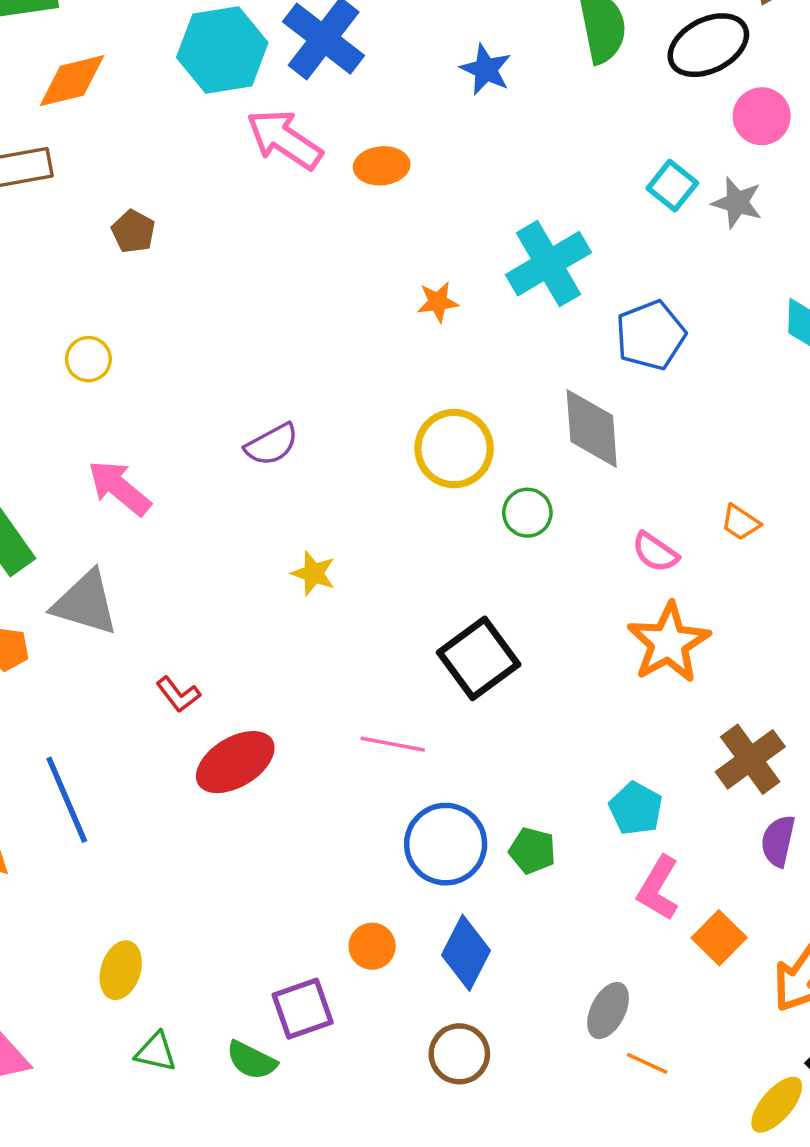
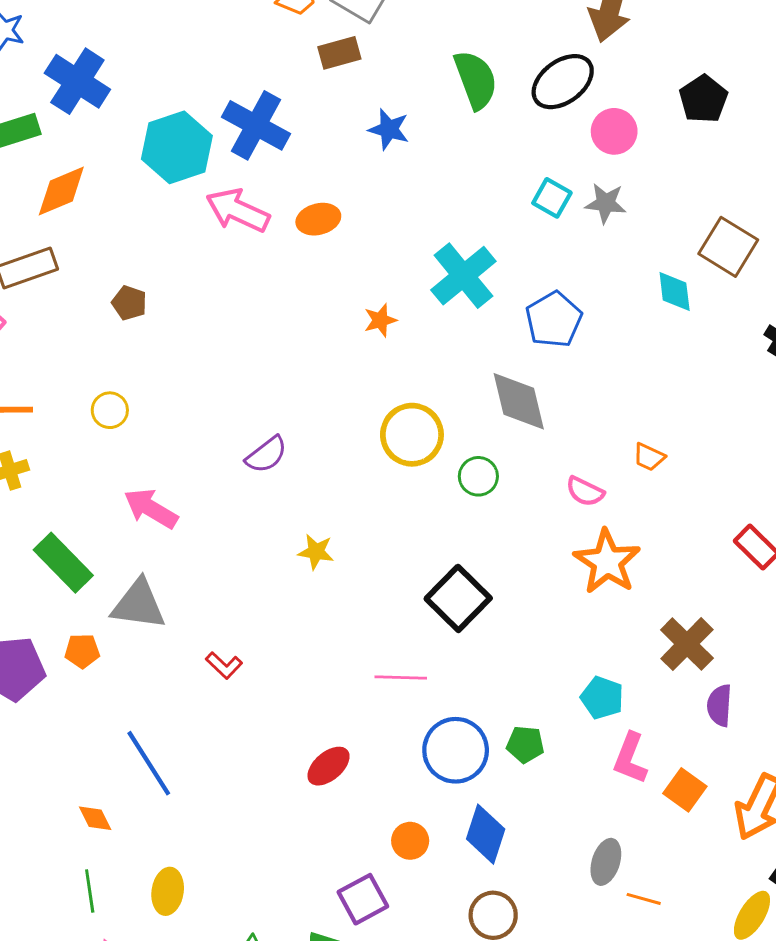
red ellipse: (235, 762) -> (329, 766), moved, size x0.7
yellow ellipse: (121, 970) -> (168, 891), moved

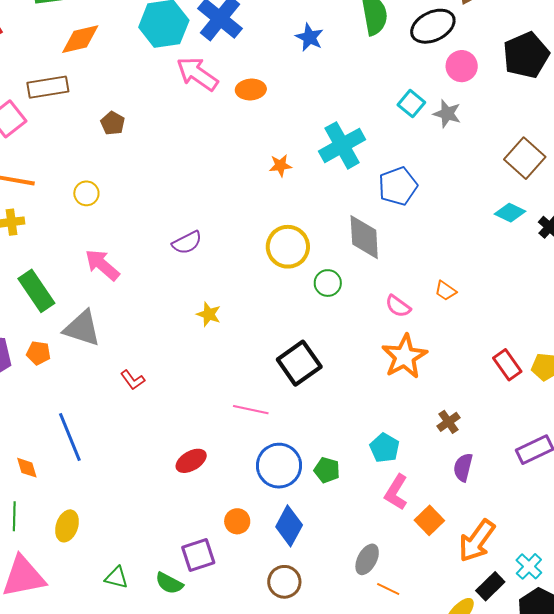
black pentagon: (703, 99) -> (526, 55), size x1.4
cyan diamond: (675, 292) -> (510, 213), moved, turned -68
brown cross: (687, 644) -> (448, 422), size x0.6

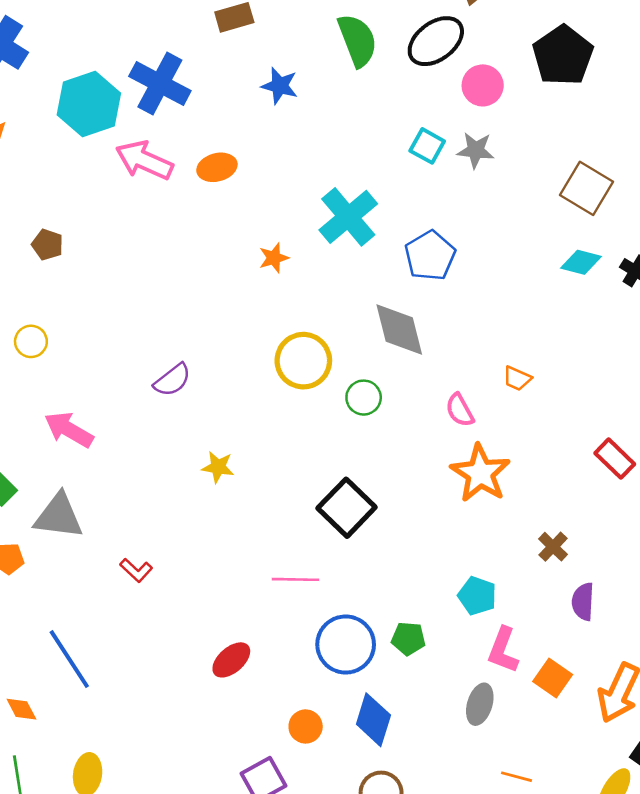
pink semicircle: (398, 306) -> (460, 410), turned 36
gray ellipse: (367, 559) -> (480, 704), moved

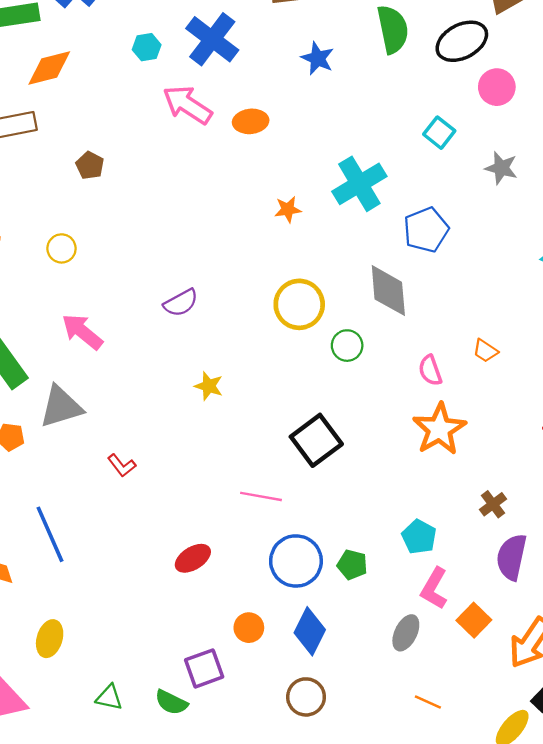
cyan hexagon: (89, 104) -> (147, 47), size x0.5
gray star: (476, 150) -> (501, 168), moved
gray triangle: (59, 516) -> (61, 407), turned -33
purple semicircle: (583, 602) -> (512, 557), size x1.4

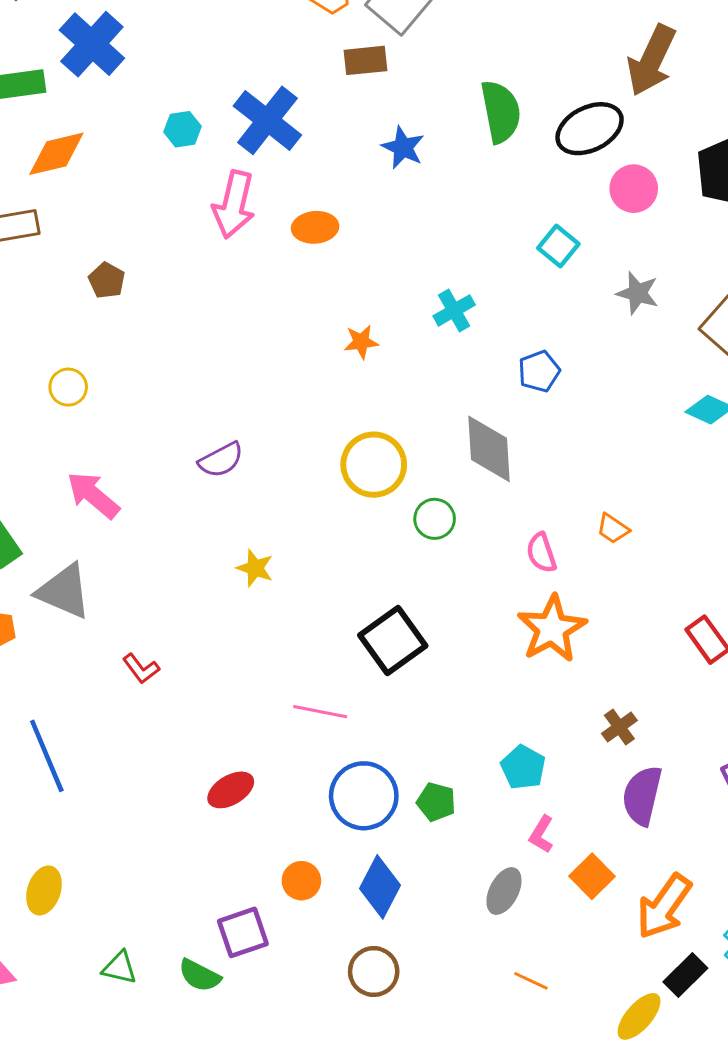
pink arrow: (187, 105) -> (234, 204), turned -111
cyan cross: (359, 184) -> (454, 310), size x0.6
blue pentagon: (426, 230) -> (539, 371), size x0.7
gray triangle: (61, 407) -> (64, 591), turned 39
pink L-shape: (434, 588) -> (541, 834), size x0.7

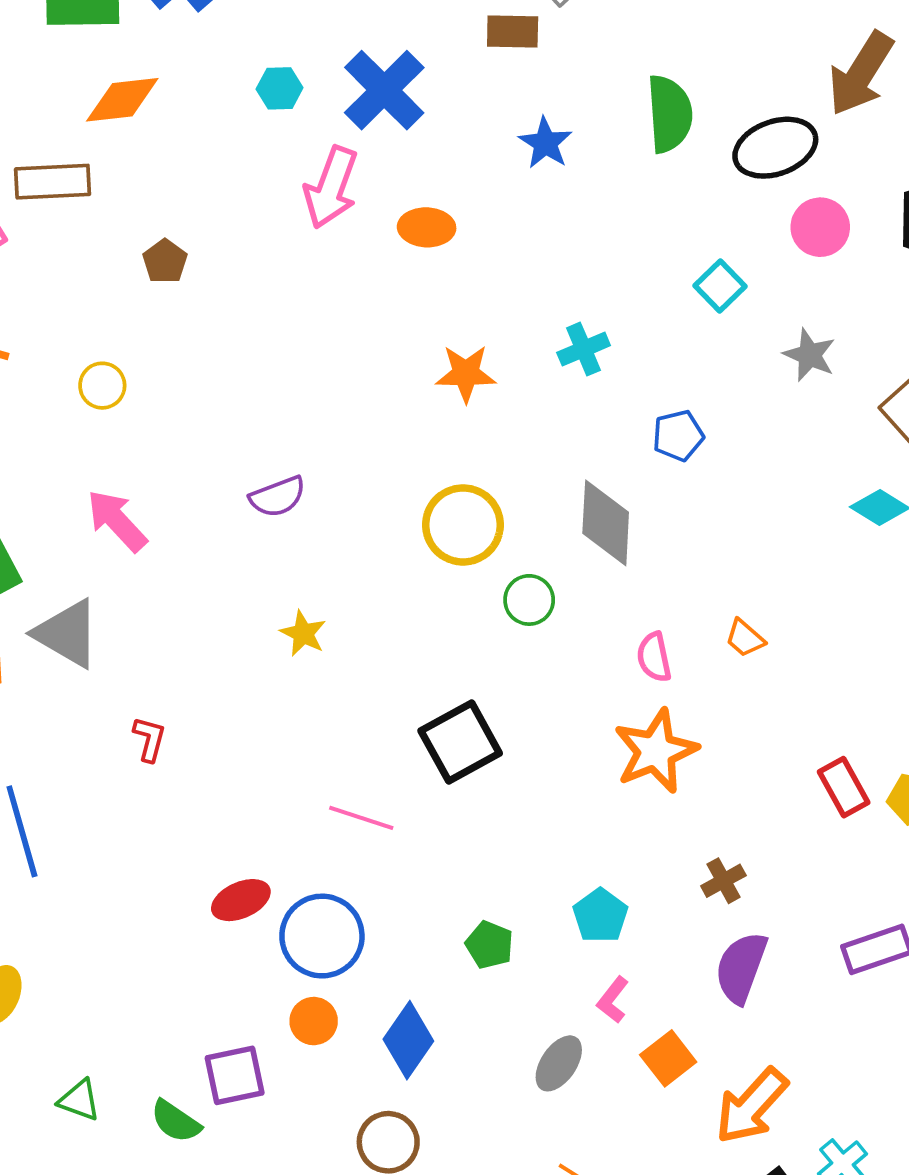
orange star: (361, 342) -> (466, 374), size x1.4
red L-shape: (141, 669) -> (149, 739), turned -135
blue circle: (364, 796) -> (322, 936), moved

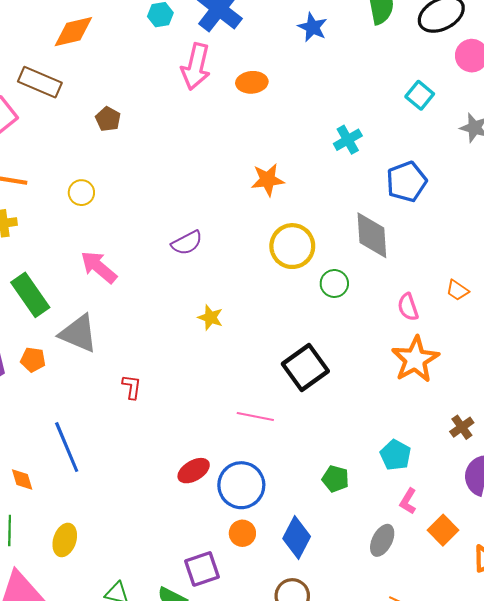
brown rectangle: (53, 182) -> (40, 82), turned 33
orange star: (466, 374) -> (268, 180), moved
blue pentagon: (678, 436) -> (406, 182), size x1.4

